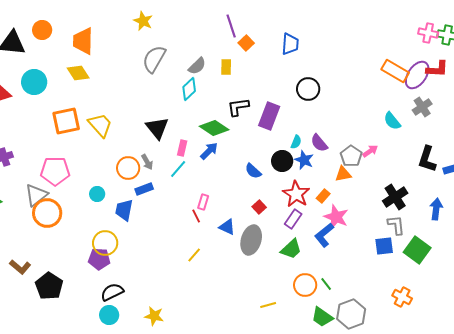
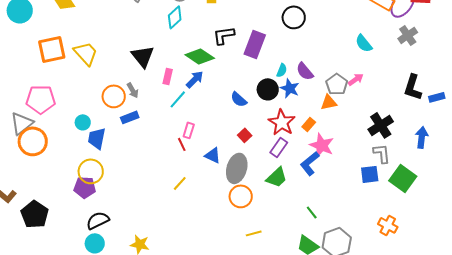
cyan semicircle: (392, 121) -> (364, 43), moved
cyan line: (178, 169) -> (178, 99), moved
blue trapezoid: (124, 210) -> (97, 138), moved
orange circle: (305, 285) -> (241, 196), moved

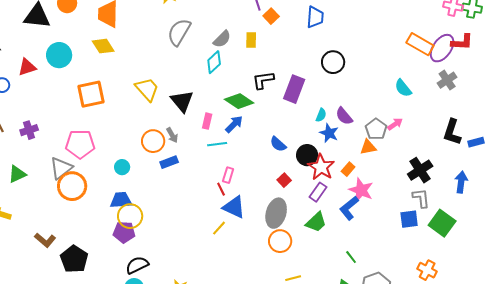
yellow trapezoid: (86, 53) -> (147, 89), moved
black circle: (268, 89) -> (307, 155), moved
cyan line: (178, 99) -> (217, 144), turned 42
blue trapezoid: (97, 138) -> (121, 200), moved, turned 75
blue triangle: (213, 155) -> (234, 207), moved, size x1.4

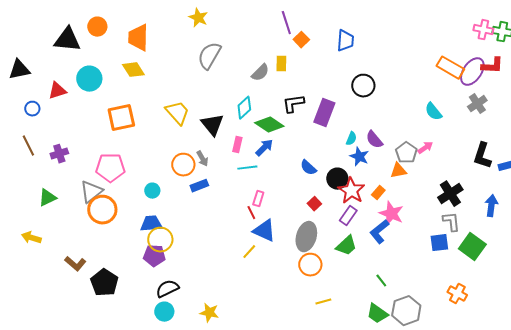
gray semicircle: (222, 39) -> (260, 73), moved
cyan diamond: (214, 62) -> (244, 108), moved

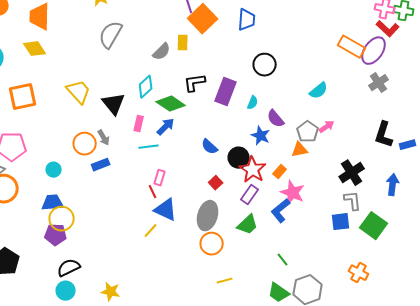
orange square: (301, 40) -> (203, 19), size x1.8
red L-shape: (492, 66) -> (388, 29), moved, turned 40
cyan semicircle: (433, 112) -> (319, 91), moved, turned -90
cyan semicircle: (351, 139) -> (253, 103), moved

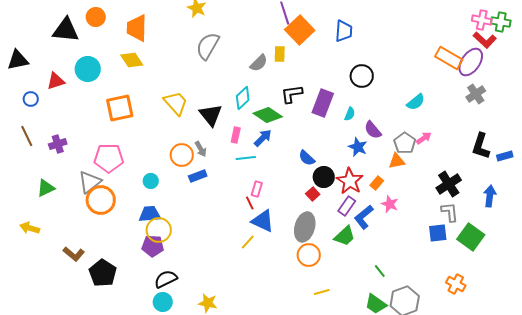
black circle: (239, 158) -> (324, 177), moved
pink star: (293, 193) -> (390, 204), size x0.7
blue L-shape: (281, 211) -> (364, 217), moved

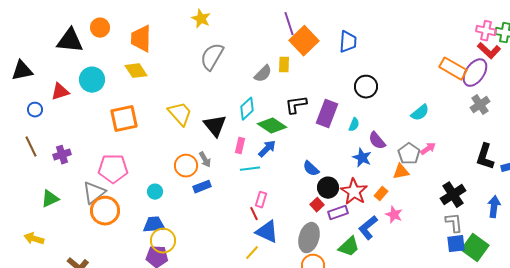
purple rectangle: (347, 206) -> (338, 213), moved, turned 36
blue square: (438, 233) -> (456, 244), moved

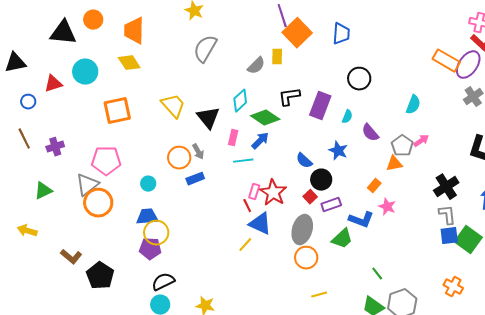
cyan semicircle: (420, 113) -> (413, 105), turned -30
blue star: (362, 158) -> (338, 151), moved
red star: (354, 192) -> (273, 193), moved
blue L-shape: (368, 228) -> (361, 220), turned -120

